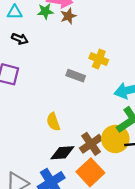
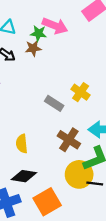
brown star: (68, 16) -> (33, 48), moved
brown cross: (91, 144) -> (69, 140), moved, turned -35

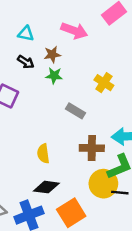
green star: (39, 33) -> (54, 76), moved
yellow cross: (81, 92) -> (104, 83), moved
brown cross: (69, 140) -> (92, 148), turned -30

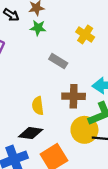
yellow semicircle: (43, 154) -> (38, 106), moved

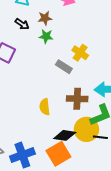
yellow cross: (85, 34) -> (80, 53), moved
black diamond: (31, 133) -> (65, 135), moved

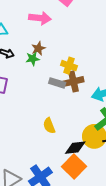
brown star: (45, 18) -> (38, 48), moved
brown cross: (77, 99) -> (73, 81), moved

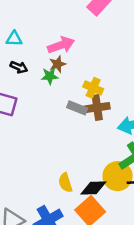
pink arrow: (40, 18) -> (61, 45), moved, turned -30
yellow semicircle: (49, 126) -> (65, 183), moved

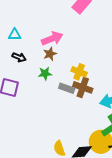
green star: (50, 76) -> (45, 74), moved
brown cross: (97, 108) -> (83, 87), turned 30

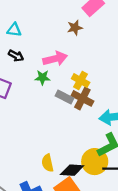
pink arrow: (52, 39) -> (55, 59), moved
brown star: (50, 54) -> (75, 28), moved

